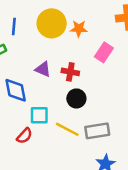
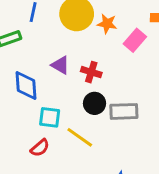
pink rectangle: (104, 52) -> (135, 40), moved
gray rectangle: (97, 131) -> (124, 111), moved
red semicircle: (24, 136) -> (40, 148), moved

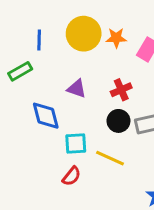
red cross: (91, 72) -> (121, 90), moved, turned -30

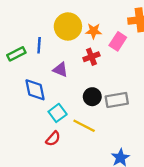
blue line: (39, 40) -> (39, 45), moved
red cross: (121, 90) -> (91, 57), moved
cyan square: (76, 144) -> (58, 113), turned -36

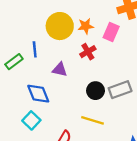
cyan square: (58, 113) -> (31, 120), moved

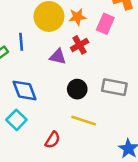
purple triangle: (60, 70) -> (58, 57), moved
gray rectangle: (120, 90) -> (114, 87), turned 30
black circle: (96, 91) -> (77, 89), moved

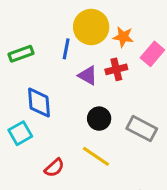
blue line: (21, 42) -> (66, 49), moved

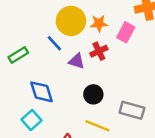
blue line: (66, 49) -> (54, 43), turned -42
gray rectangle: (142, 129) -> (132, 110), moved

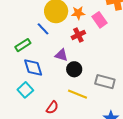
pink rectangle: (126, 32) -> (100, 20), turned -63
green rectangle: (18, 55) -> (23, 45), moved
purple triangle: (77, 61) -> (61, 55), moved

